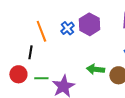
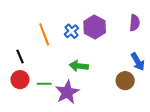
black line: (30, 52) -> (20, 56), moved, turned -32
green arrow: (95, 69) -> (79, 66), moved

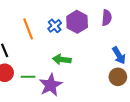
purple semicircle: (135, 23) -> (107, 18), moved
brown circle: (125, 81) -> (118, 77), moved

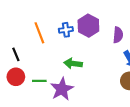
purple semicircle: (107, 18) -> (118, 35), moved
blue cross: (55, 26) -> (66, 30), turned 32

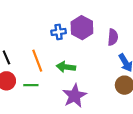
orange line: (39, 33) -> (37, 61), moved
purple star: (62, 89) -> (74, 96), moved

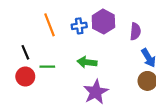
orange line: (37, 61) -> (50, 25), moved
green line: (31, 85) -> (47, 67), moved

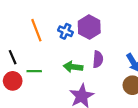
blue cross: (79, 26) -> (65, 31), turned 32
purple semicircle: (135, 31) -> (98, 59), moved

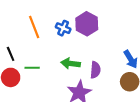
purple semicircle: (98, 59) -> (95, 70), moved

